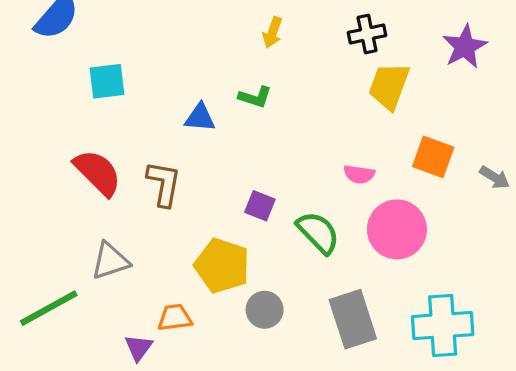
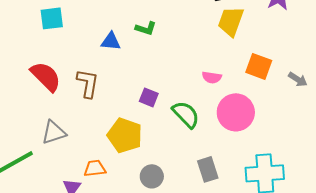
gray circle: (265, 310) -> (152, 176), moved
gray rectangle: (353, 319) -> (208, 169), size x0.7

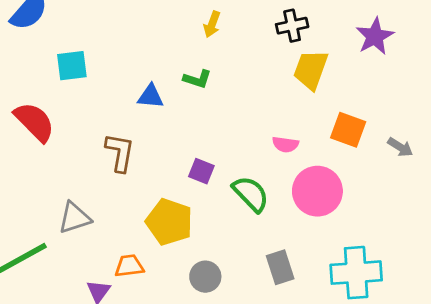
red semicircle: (46, 76) -> (34, 122), moved

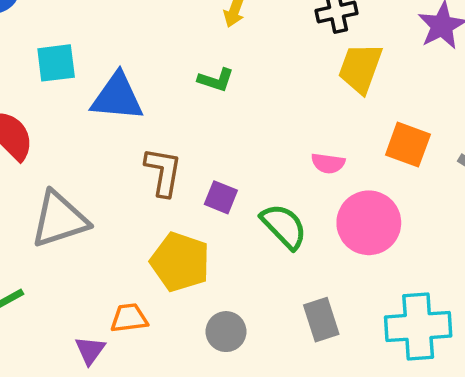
blue triangle: (151, 96) -> (117, 97), moved, size x1.6
brown L-shape: (120, 152) -> (163, 172), moved
gray triangle: (74, 218) -> (59, 219), moved, size x1.4

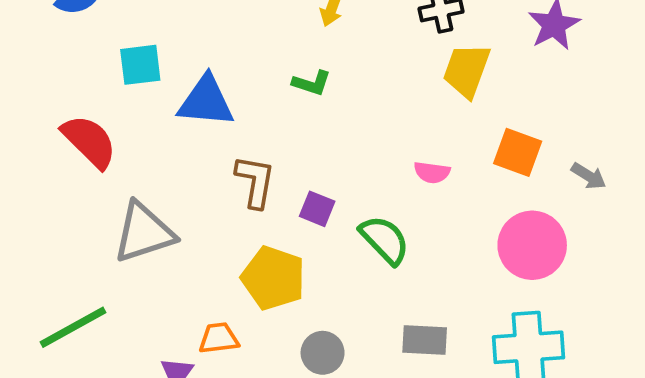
pink circle: (369, 223) -> (532, 245), moved
gray rectangle: (321, 320) -> (425, 340), turned -69

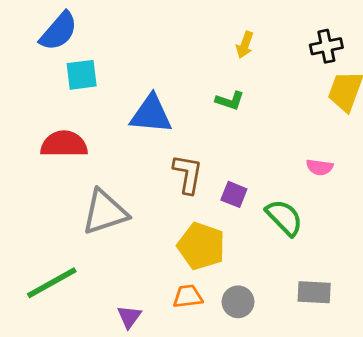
cyan square: (140, 65) -> (82, 75), moved
red semicircle: (89, 141) -> (64, 144), turned -45
orange trapezoid: (219, 338) -> (188, 296), moved

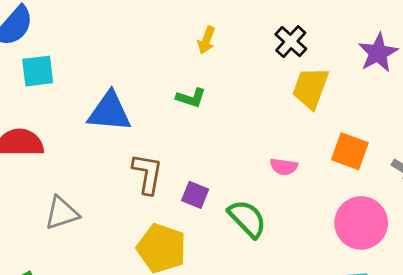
black cross: (326, 46) -> (291, 42), turned -36
gray triangle: (105, 212) -> (62, 213), size x0.7

